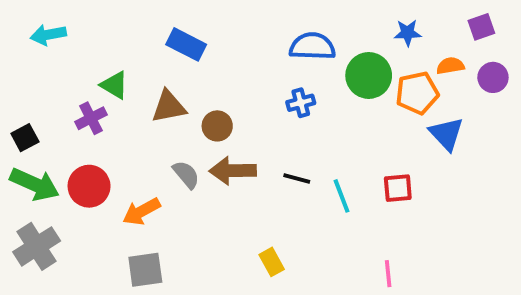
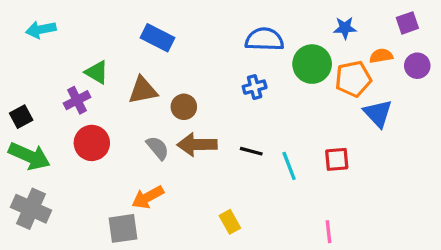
red circle: (89, 186) -> (92, 143), moved
orange arrow: (141, 211) -> (148, 197), moved
gray cross: (37, 246) -> (31, 209), turned -33

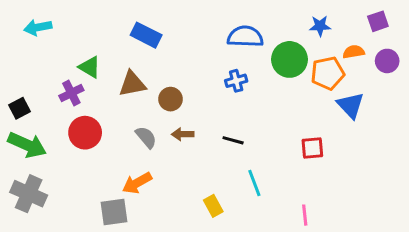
brown arrow: (197, 145) -> (183, 134), size x0.6
cyan line: (289, 166) -> (254, 183), moved

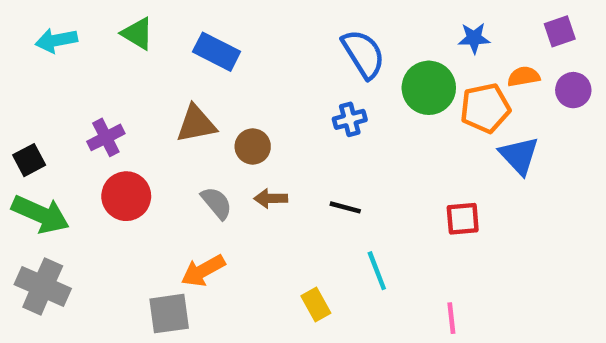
blue semicircle: (245, 37) -> (363, 54), turned 56
green triangle: (90, 67) -> (138, 34), moved

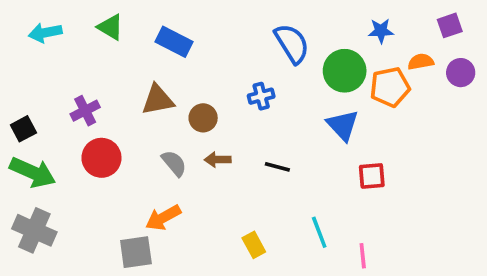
blue cross: (350, 119) -> (261, 96), moved
blue triangle: (519, 156) -> (343, 125), moved
cyan line: (377, 271) -> (319, 232), moved

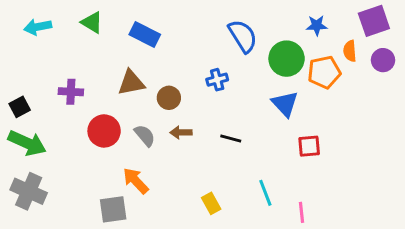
purple square: (450, 25) -> (374, 21), size x1.5
orange semicircle: (421, 62) -> (350, 51), turned -85
purple cross: (85, 111) -> (71, 92), turned 30
red circle: (101, 158) -> (104, 131), moved
orange arrow: (163, 218) -> (136, 181), turned 76

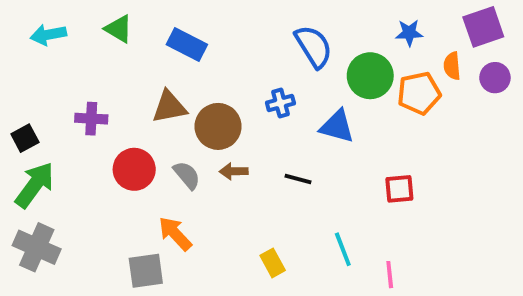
brown circle: (169, 98) -> (218, 126), size x1.5
blue triangle: (285, 104) -> (337, 126), moved, turned -32
green arrow: (27, 143) -> (35, 185), turned -78

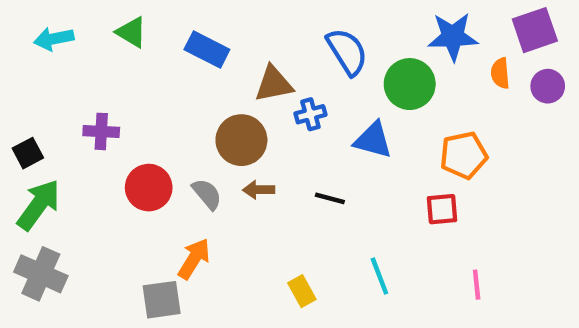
blue star: (409, 33) -> (453, 37), size x1.6
orange pentagon: (419, 93) -> (464, 155), moved
brown triangle: (169, 107) -> (274, 84), moved
orange arrow: (175, 234) -> (194, 259), turned 75
pink line: (390, 275) -> (477, 285), moved

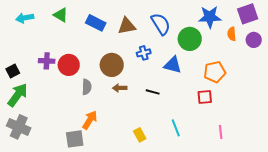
brown triangle: (274, 84) -> (127, 26), moved
red circle: (149, 188) -> (69, 65), moved
gray semicircle: (207, 194) -> (87, 87), moved, turned 42

